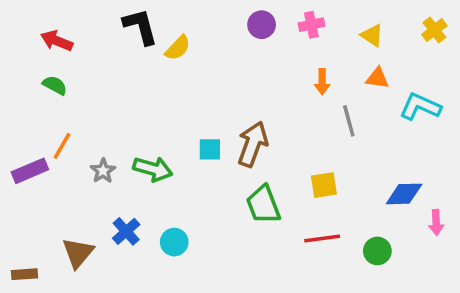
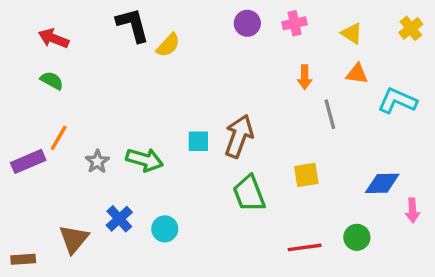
red line: (322, 238) -> (305, 247), moved

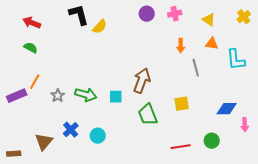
cyan L-shape: (397, 101) -> (236, 60), turned -120
cyan square: (198, 141) -> (116, 97), moved

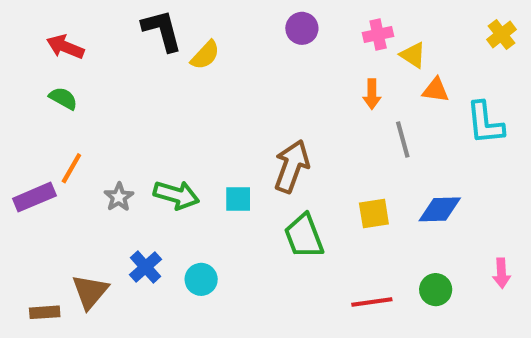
pink cross: (175, 14) -> (378, 35), moved
yellow triangle: (209, 20) -> (413, 55), moved
blue diamond: (227, 109) -> (440, 209), moved
pink arrow: (245, 125) -> (501, 273), moved
brown rectangle: (14, 154) -> (45, 312), moved

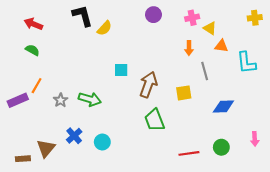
yellow cross: (501, 35) -> (255, 18), turned 32
cyan square: (238, 199) -> (121, 70), moved
yellow square: (374, 214) -> (184, 93), moved

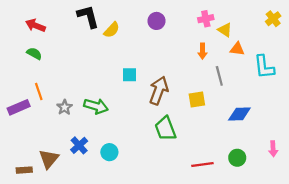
purple circle: (153, 15) -> (156, 21), moved
yellow cross: (255, 18) -> (273, 19), turned -32
orange line: (37, 86) -> (39, 92), turned -49

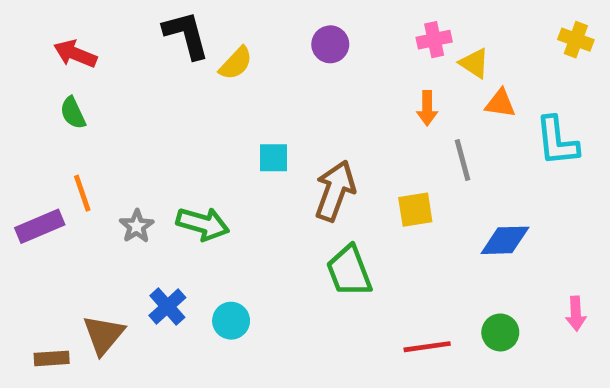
yellow cross: (273, 19) -> (576, 40), turned -32
green semicircle: (34, 53) -> (73, 113), turned -144

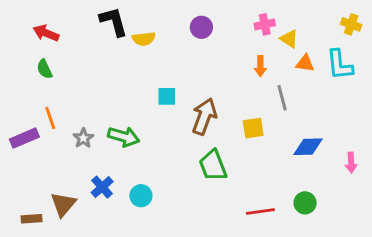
yellow semicircle: (236, 63) -> (144, 39), turned 40
cyan L-shape: (557, 141) -> (340, 65), moved
pink arrow: (576, 314) -> (351, 163), moved

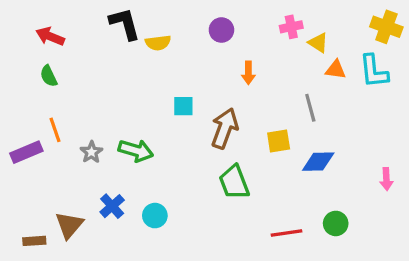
yellow cross: (351, 24) -> (386, 27), size x1.4
orange arrow: (260, 66) -> (248, 73), moved
blue diamond: (308, 147) -> (318, 162), moved

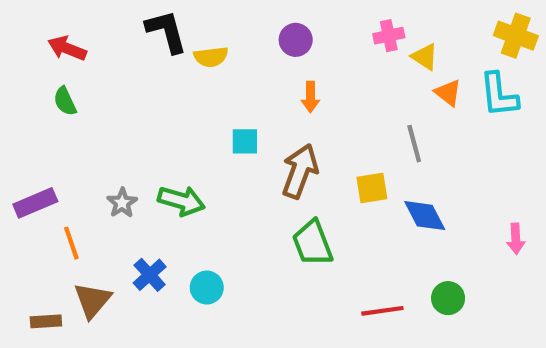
orange triangle: (336, 70) -> (448, 93), turned 30
orange arrow: (248, 73) -> (310, 97), moved
orange line: (55, 130) -> (71, 243), moved
blue diamond: (318, 162) -> (425, 216), turned 64

